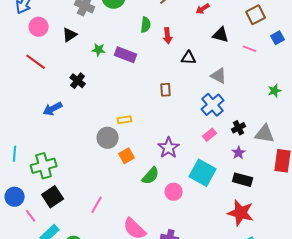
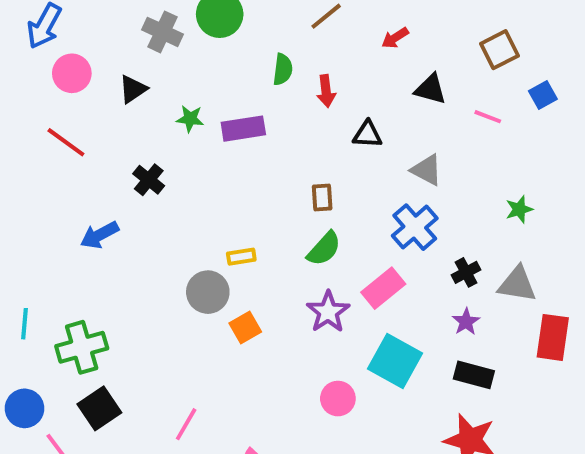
purple rectangle: (126, 55) -> (243, 129), turned -30
green star: (275, 91) -> (519, 209), moved
pink rectangle: (210, 135) -> (383, 288), moved, size x1.5
green semicircle: (151, 176) -> (324, 249), moved

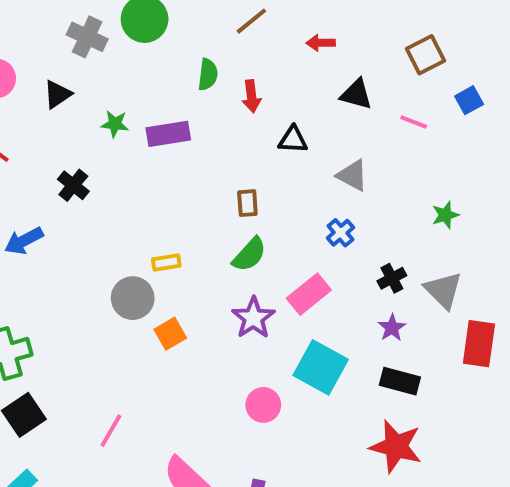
red arrow: (395, 38) -> (321, 43), turned 32
blue cross: (415, 227) -> (340, 233), size x0.6
gray triangle: (517, 284) -> (443, 290), turned 36

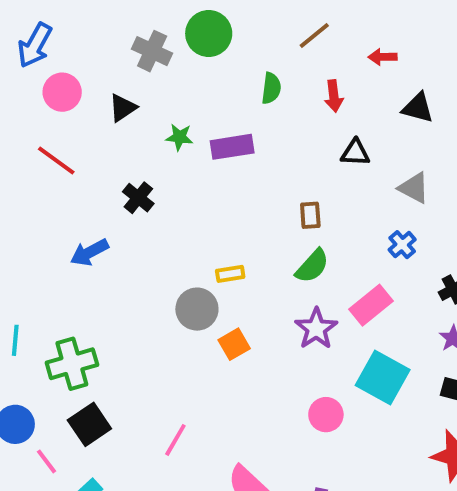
red arrow: (251, 96) -> (334, 96), moved

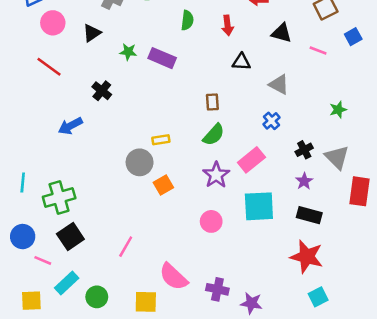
purple rectangle: (232, 147) -> (162, 58), turned 32
cyan square: (383, 377) -> (259, 206), turned -32
pink circle: (326, 415) -> (211, 221), moved
pink line: (46, 461) -> (43, 260), turned -30

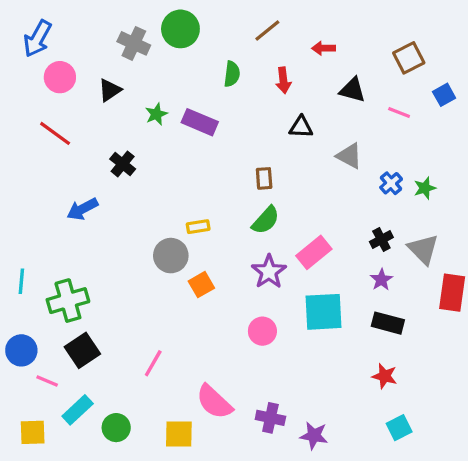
green star: (128, 52) -> (156, 114), turned -30
blue cross: (272, 121) -> (391, 183), moved
red star: (307, 257) -> (385, 376), size x0.6

